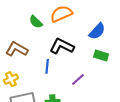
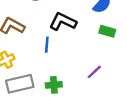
purple line: (78, 79) -> (94, 72), moved

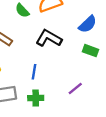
blue line: (47, 45) -> (34, 72), moved

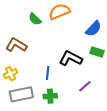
black L-shape: (49, 38) -> (71, 58), moved

